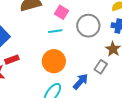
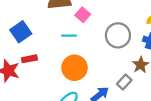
pink square: (62, 12) -> (83, 15), moved
cyan line: (55, 31) -> (69, 36), moved

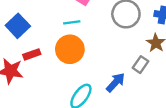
orange circle: (74, 68) -> (70, 49), moved

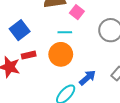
blue arrow: (116, 82) -> (88, 78), moved

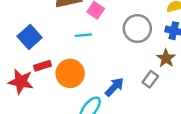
orange circle: (61, 54) -> (70, 73), moved

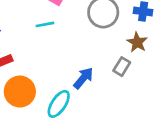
orange circle: (70, 73) -> (20, 92), moved

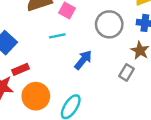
blue arrow: (83, 78) -> (83, 60), moved

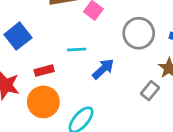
cyan line: (57, 36) -> (77, 50), moved
red rectangle: (20, 69) -> (44, 71), moved

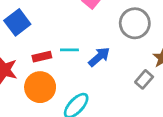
cyan line: (77, 50) -> (69, 50), moved

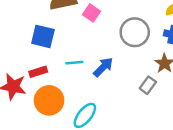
blue square: (17, 22) -> (43, 36), moved, turned -35
red rectangle: (42, 57) -> (38, 72), moved

